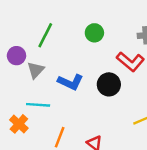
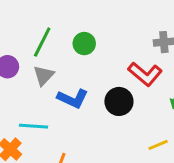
green circle: (94, 33) -> (84, 44), moved
gray triangle: (36, 70) -> (44, 75), moved

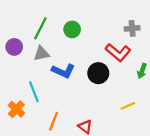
gray triangle: (44, 75) -> (42, 53), turned 35
cyan line: (34, 126) -> (34, 92), turned 65

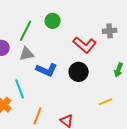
green circle: (72, 29) -> (53, 21), moved
red L-shape: (118, 52) -> (85, 45), moved

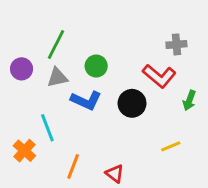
green circle: (53, 21) -> (96, 66), moved
red L-shape: (85, 45) -> (159, 76), moved

